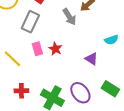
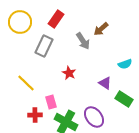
pink rectangle: (37, 49) -> (51, 102), moved
green rectangle: (110, 89) -> (124, 99), moved

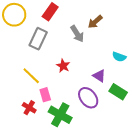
cyan semicircle: (125, 64) -> (119, 57), turned 40
yellow line: (26, 83) -> (31, 76), moved
red cross: (35, 115) -> (29, 108), turned 32
purple ellipse: (94, 117) -> (88, 98), moved

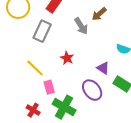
red cross: (29, 108) -> (33, 110), moved

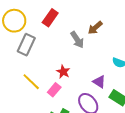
gray rectangle: (42, 31) -> (26, 45), moved
pink rectangle: (49, 87) -> (54, 90), moved, turned 56

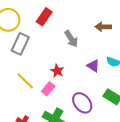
brown arrow: (95, 28) -> (103, 27), moved, turned 42
purple triangle: (99, 82) -> (93, 66), moved

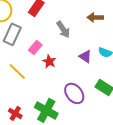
pink rectangle: (48, 89) -> (35, 47), moved

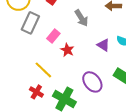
yellow line: (17, 71) -> (43, 70), moved
red cross: (15, 113) -> (36, 92), moved

